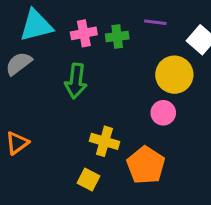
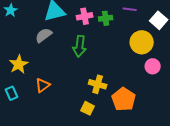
pink circle: (163, 113) -> (153, 66), moved

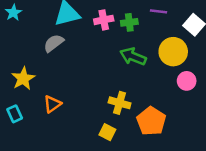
green arrow: (80, 46) -> (133, 57), moved, turned 105

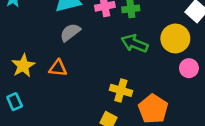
gray semicircle: (54, 43) -> (70, 32), moved
orange triangle: (52, 104) -> (58, 68), moved, turned 42

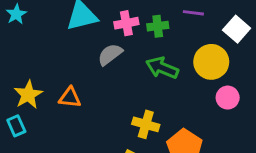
gray semicircle: (70, 32) -> (110, 54), moved
cyan rectangle: (15, 102) -> (16, 126), moved

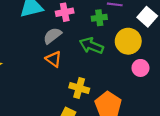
green cross: (158, 26) -> (99, 18), moved
orange triangle: (70, 98) -> (54, 59), moved, turned 30

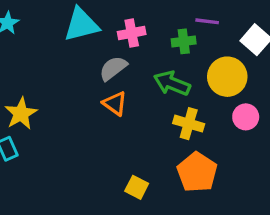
yellow cross: (79, 88) -> (189, 124), moved

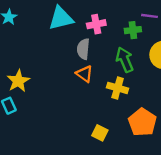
gray semicircle: (113, 68) -> (83, 49), turned -48
green arrow: (172, 83) -> (125, 60), turned 45
yellow cross: (189, 124) -> (118, 88), moved

